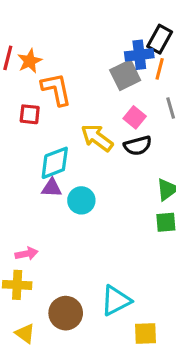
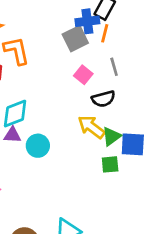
yellow arrow: (97, 138) -> (91, 127), moved
black semicircle: (138, 146) -> (103, 99), moved

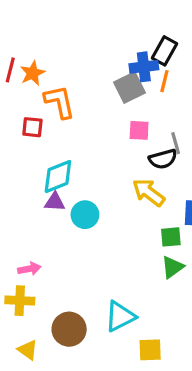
gray line: (114, 67) -> (176, 143), moved
pink square: (83, 75) -> (139, 130), turned -36
green triangle: (111, 136) -> (172, 267), moved

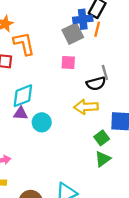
pink square: (139, 130) -> (68, 62), moved
yellow arrow: (149, 192) -> (86, 107), turned -40
green square: (171, 237) -> (102, 138), turned -32

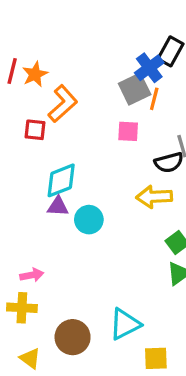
blue cross: (83, 19) -> (149, 68), turned -30
orange line: (97, 29) -> (154, 99), moved
orange L-shape: (24, 44) -> (63, 104), turned 60

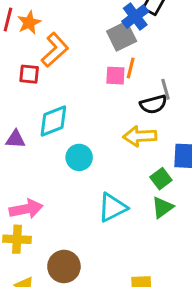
orange line: (154, 99) -> (131, 68), moved
purple triangle: (58, 207) -> (15, 139), moved
pink arrow: (32, 275) -> (26, 209), size x1.5
cyan triangle: (125, 324) -> (112, 207), moved

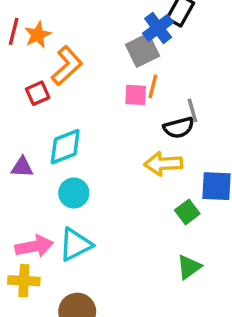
red square: (29, 74) -> (38, 93), turned -30
cyan circle: (79, 157) -> (74, 193), moved
cyan triangle: (112, 207) -> (76, 245), moved
green triangle: (162, 207) -> (189, 267), moved

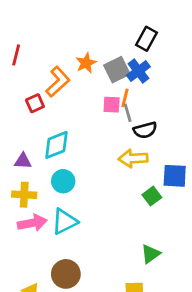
blue cross: (158, 28) -> (138, 71), moved
orange star: (38, 35) -> (86, 63), moved
gray line: (192, 110) -> (128, 113), moved
green triangle: (189, 267) -> (151, 254), moved
yellow cross: (24, 281) -> (24, 195), moved

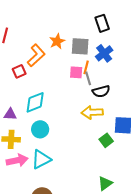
black rectangle: (146, 39) -> (102, 23), turned -48
gray square: (117, 70) -> (80, 46), turned 30
blue cross: (138, 71) -> (104, 53), moved

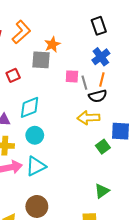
gray square: (80, 46) -> (41, 60), moved
orange L-shape: (36, 55) -> (21, 32), moved
orange line: (86, 67) -> (102, 80), moved

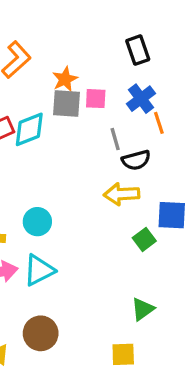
gray square: (41, 60) -> (67, 103), moved
pink square: (72, 76) -> (96, 99), moved
orange line: (102, 80) -> (159, 123), moved, turned -32
cyan diamond: (30, 107) -> (29, 129), moved

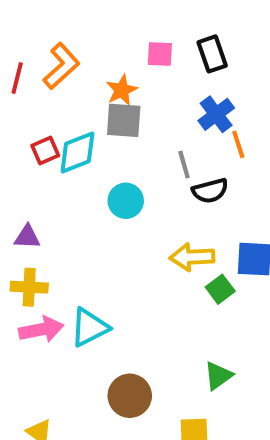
pink square: (96, 99) -> (160, 54), moved
yellow arrow: (122, 194) -> (192, 257), moved
cyan circle: (37, 222) -> (126, 201), moved
brown circle: (41, 333) -> (130, 396), moved

